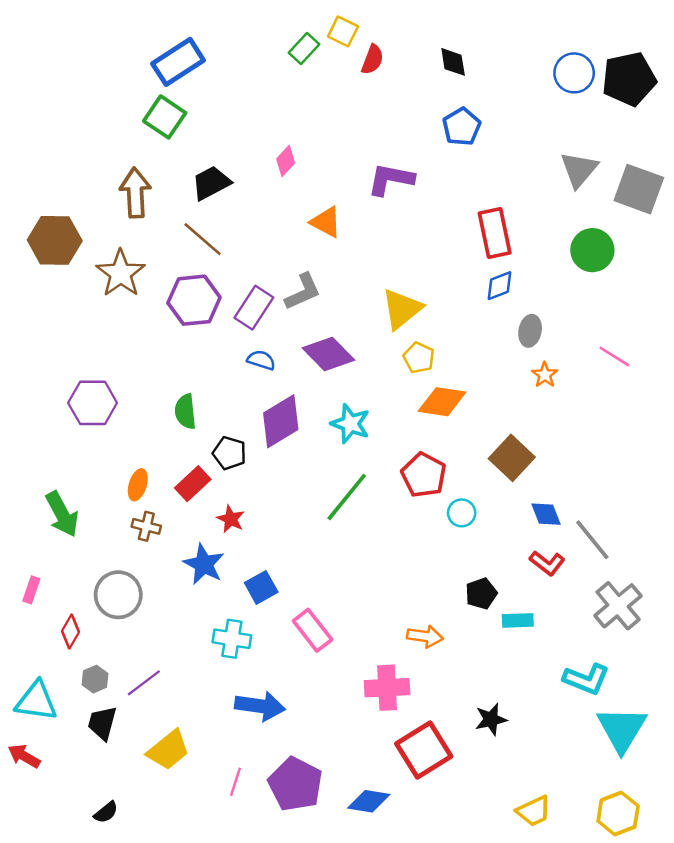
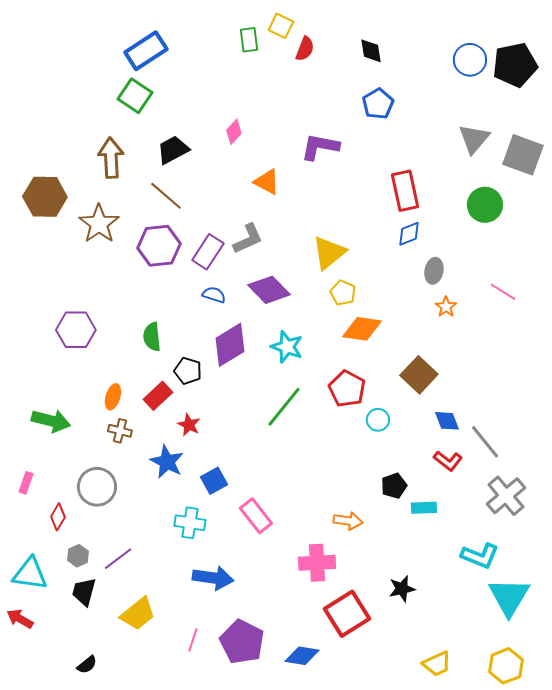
green rectangle: (304, 48) -> (249, 40), turned -50
green arrow: (62, 514) -> (51, 421), turned -48

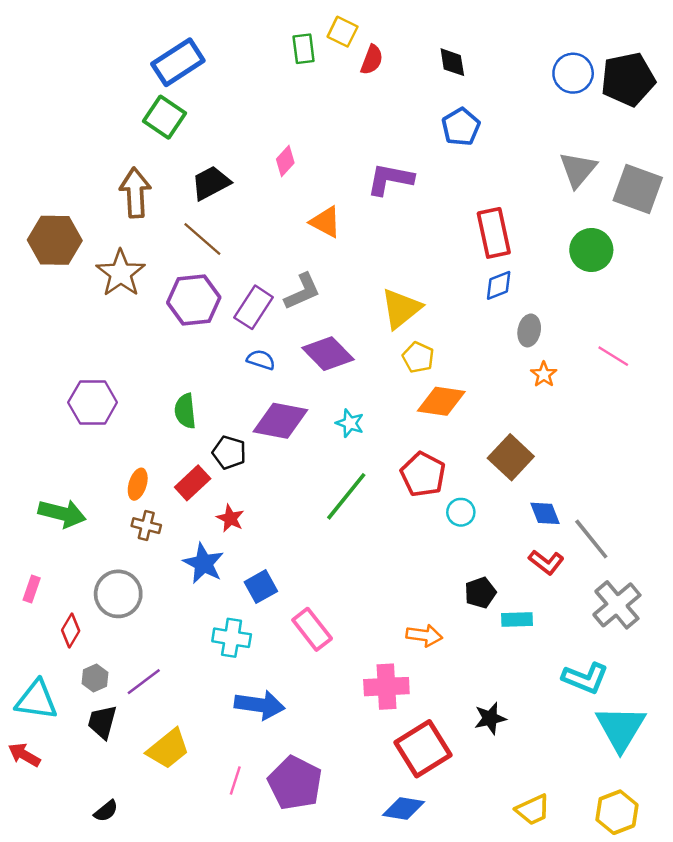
purple diamond: (230, 345) -> (280, 421), turned 42
cyan star: (287, 347) -> (350, 423), size x0.7
blue diamond: (302, 656) -> (404, 809), moved

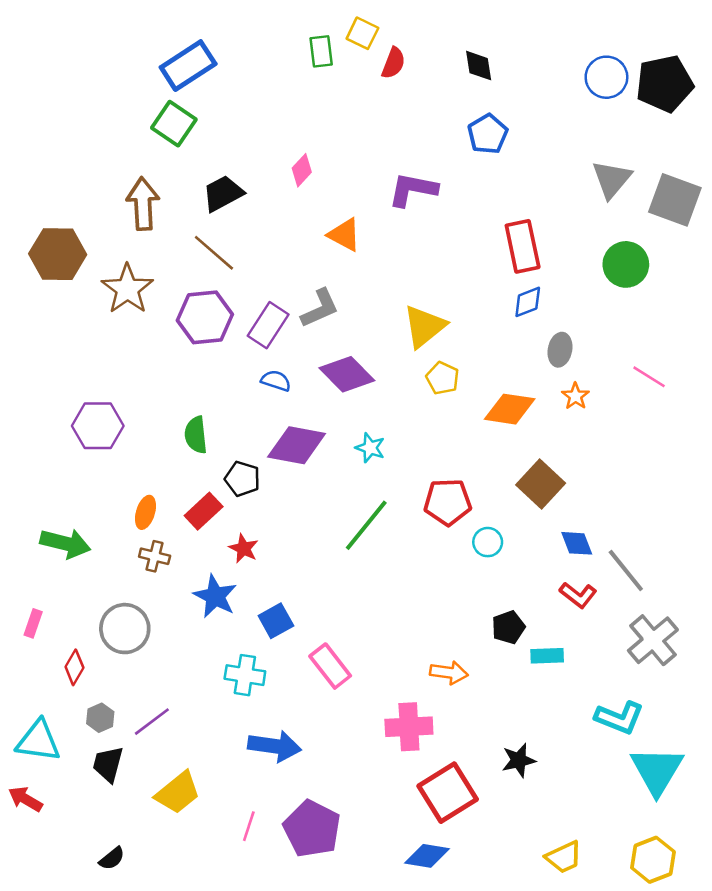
orange diamond: (441, 401) -> (510, 409), moved
red pentagon: (423, 474) -> (448, 502), turned -30

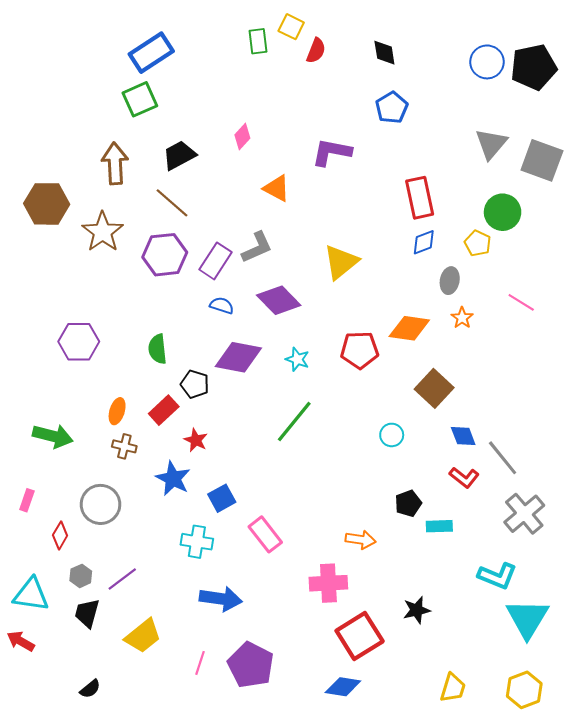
green square: (174, 124) -> (140, 99), turned 32
yellow pentagon: (442, 378) -> (478, 243), moved
red pentagon: (448, 502) -> (360, 350), moved
yellow trapezoid: (564, 857) -> (453, 688), turned -48

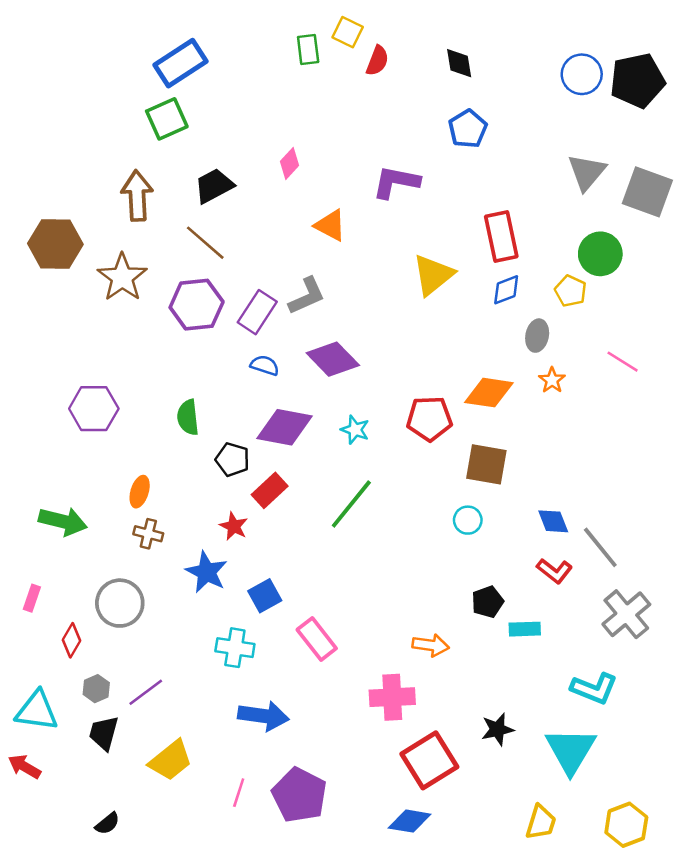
yellow triangle: (341, 262) -> (433, 275), moved
brown square: (434, 388) -> (486, 464), moved, turned -33
red rectangle: (164, 410) -> (270, 490), moved
cyan triangle: (527, 618) -> (571, 750), moved

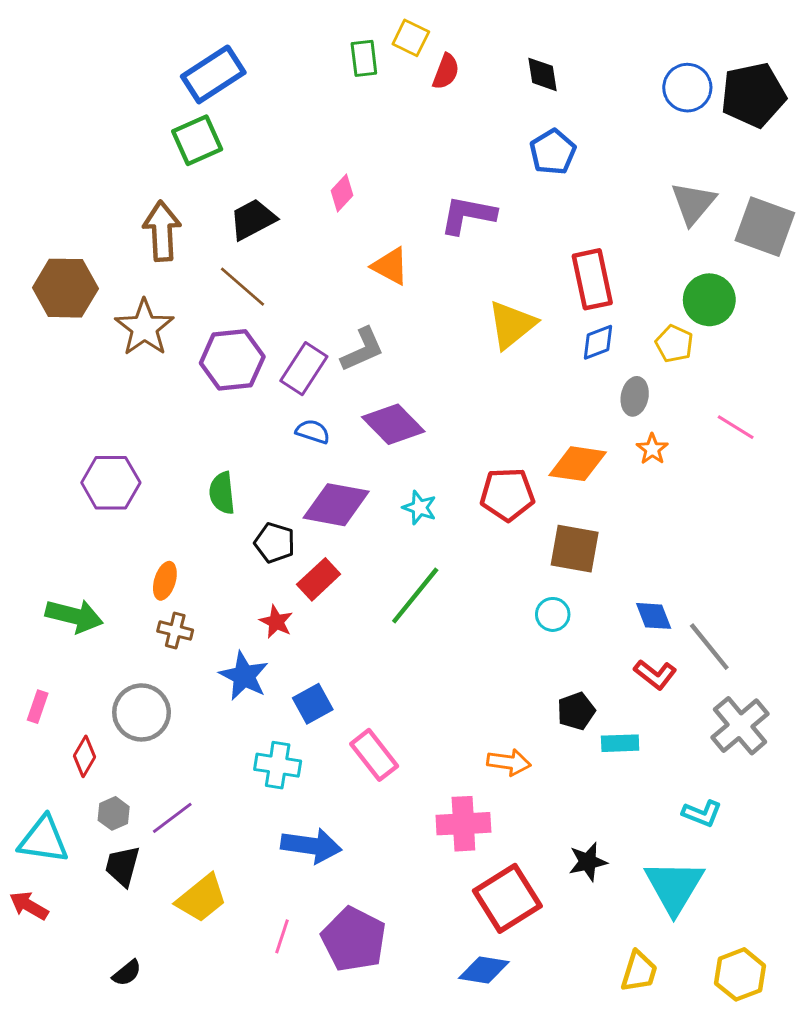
cyan L-shape: (594, 689) -> (702, 813), size x0.7

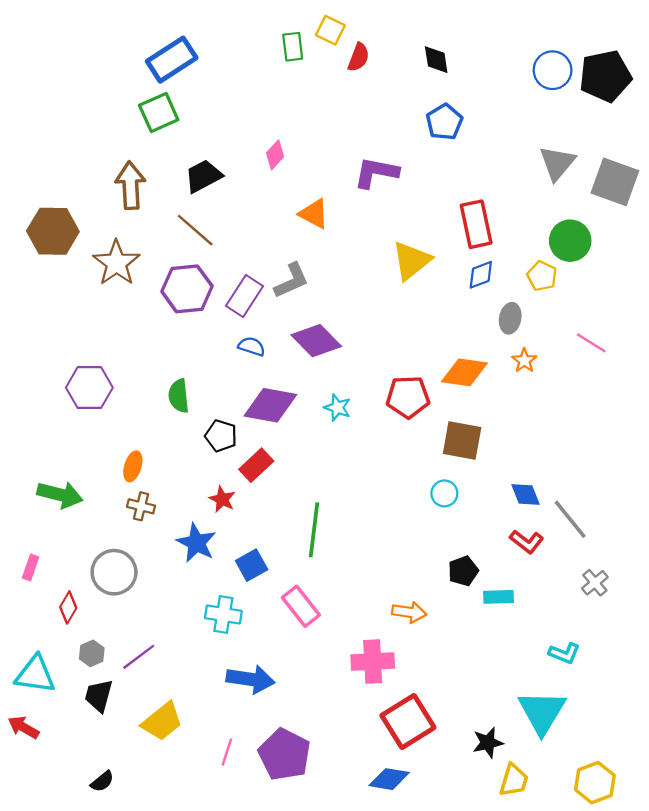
green line: (415, 595) -> (314, 530), moved, turned -32
gray cross: (740, 726) -> (595, 583), size x0.6
black star: (588, 862) -> (488, 743), moved

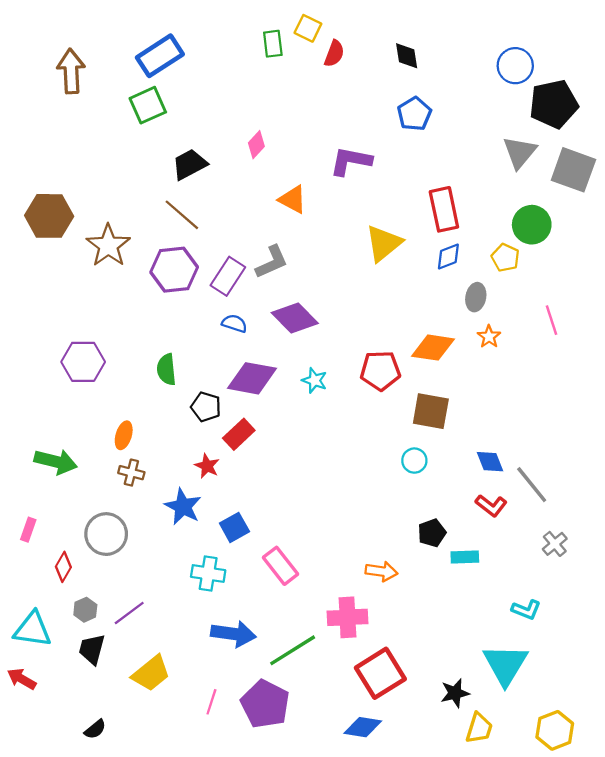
black pentagon: (605, 76) -> (554, 104), moved
brown arrow: (130, 185) -> (71, 71), moved
pink line: (591, 343) -> (551, 320), turned 40
green line: (314, 530) -> (293, 650), moved, turned 51

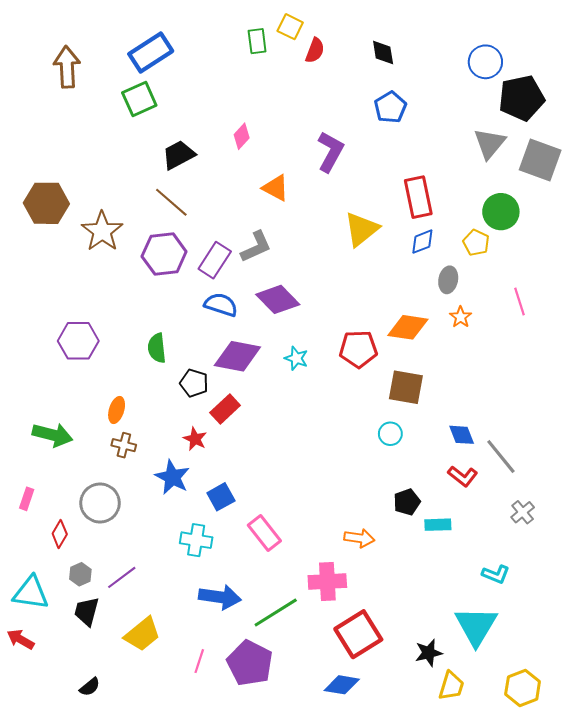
purple L-shape: (351, 161) -> (330, 152), turned 108
blue semicircle: (234, 323) -> (221, 305), size x1.4

